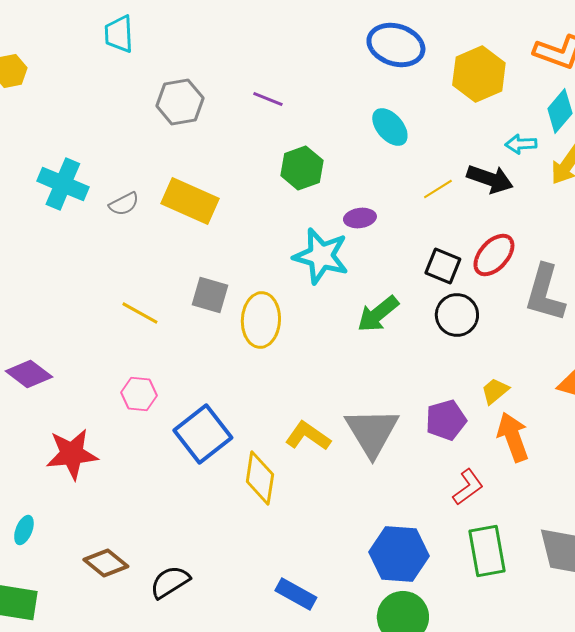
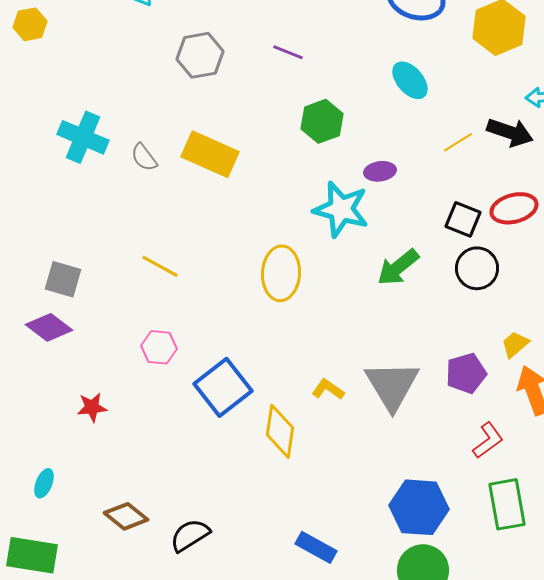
gray semicircle: (124, 204) -> (144, 157), turned 80
red ellipse: (494, 255) -> (514, 208), turned 33
gray square: (210, 295) -> (63, 279), moved
yellow L-shape: (308, 436) -> (328, 389), size x0.7
red star: (72, 454) -> (92, 407), size x0.6

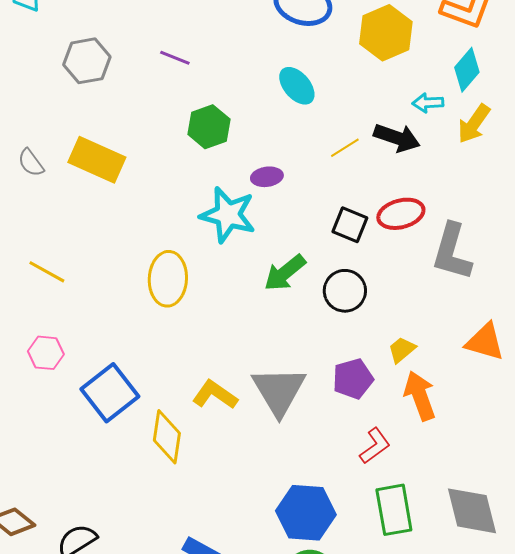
black circle: (477, 268) -> (345, 291), moved
yellow L-shape: (328, 389) -> (215, 395), size x1.4

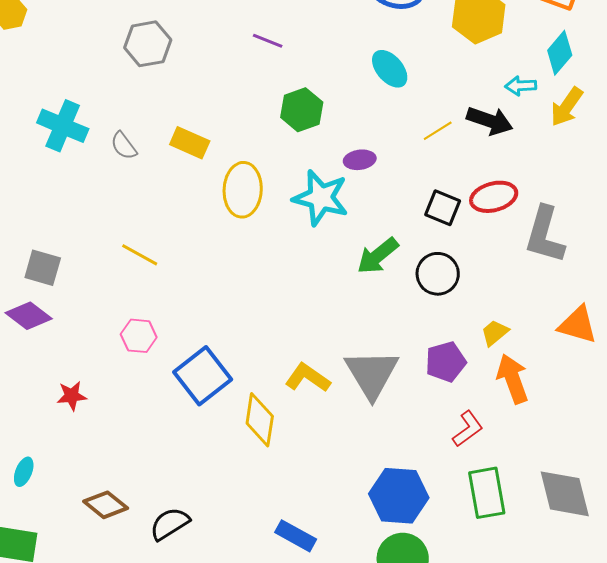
gray hexagon: (87, 61) -> (148, 44), moved
yellow rectangle: (97, 160) -> (190, 143), size x0.7
yellow ellipse: (168, 279) -> (243, 190), moved

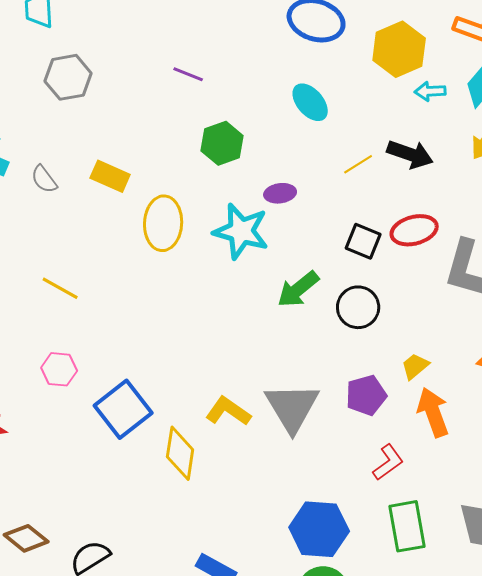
cyan arrow: (521, 86) -> (430, 91), moved

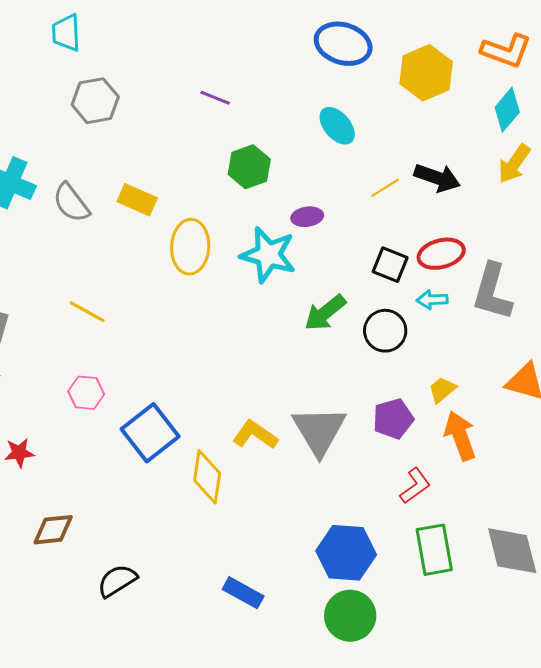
cyan arrow: (430, 91) -> (432, 300), moved
gray semicircle: (44, 179) -> (71, 203), size x1.4
brown diamond: (26, 538) -> (53, 530), moved, turned -45

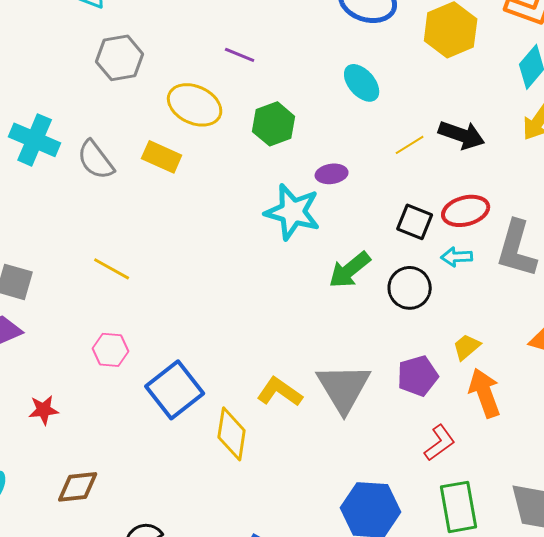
yellow ellipse: (190, 247) -> (195, 105), moved, turned -68

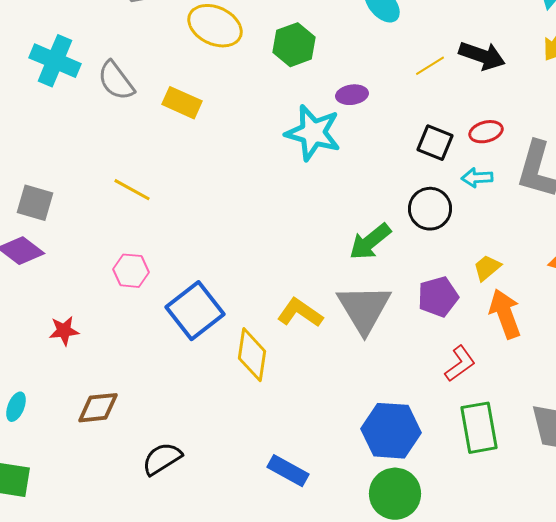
yellow rectangle: (162, 157) -> (182, 103), moved
red ellipse: (466, 211) -> (486, 132), size x0.7
green arrow: (350, 270) -> (370, 242), moved

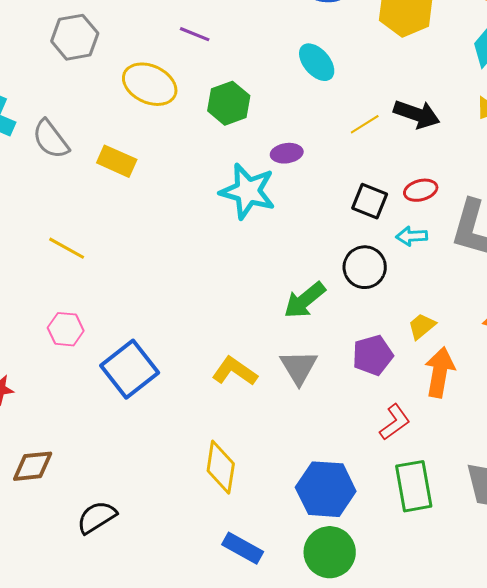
gray triangle: (364, 309) -> (299, 367), size x0.7
orange arrow: (505, 314) -> (440, 372), turned 30
yellow diamond: (252, 355) -> (221, 467), moved
blue rectangle: (288, 471) -> (243, 548), moved

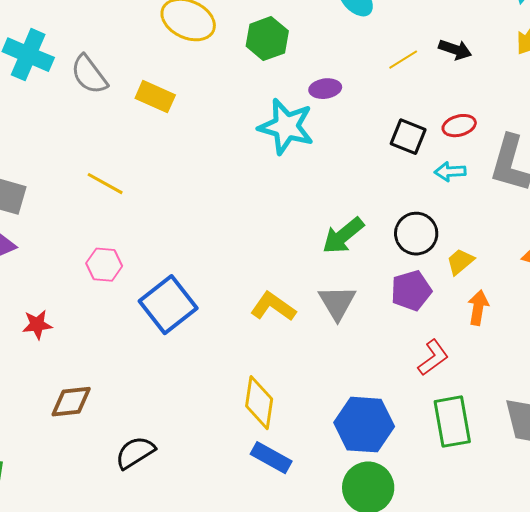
black arrow: (417, 114) -> (455, 50), size x0.7
black circle: (365, 267) -> (416, 234), moved
orange arrow: (440, 372) -> (478, 308), size x0.7
blue rectangle: (243, 548) -> (271, 458), moved

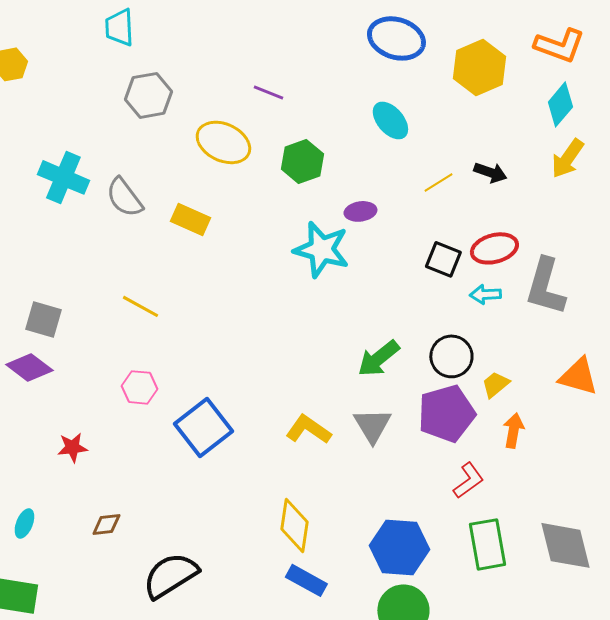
red ellipse: (459, 126) -> (494, 248), size x1.4
purple pentagon: (411, 291) -> (446, 413), size x1.4
brown diamond: (71, 402) -> (106, 524), size x0.7
black semicircle: (135, 453) -> (170, 575), size x1.4

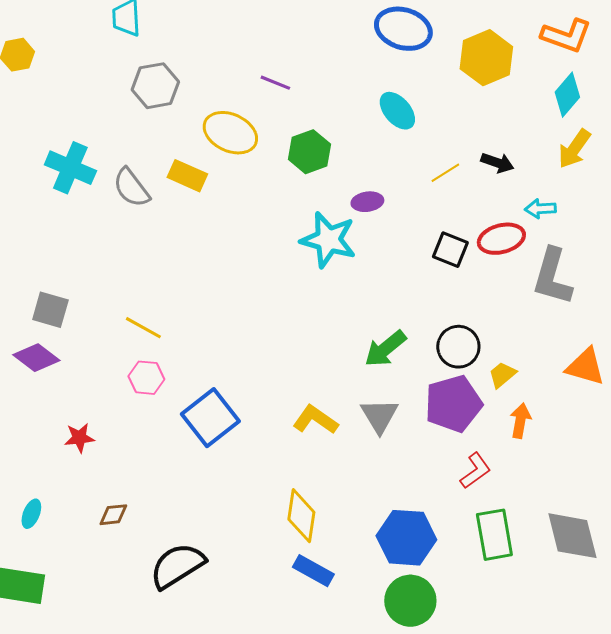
yellow rectangle: (190, 219) -> (187, 176), moved
cyan arrow: (485, 294) -> (540, 209), moved
yellow line: (140, 306) -> (143, 328), moved

